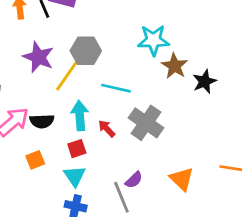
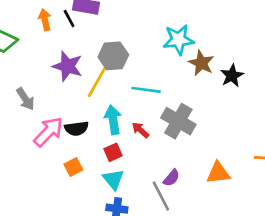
orange triangle: (182, 179) -> (218, 173), turned -45

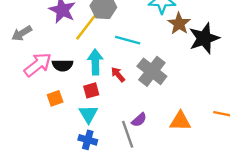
black star: (232, 76) -> (204, 38), size x1.5
gray arrow: (25, 99) -> (22, 33), turned 84

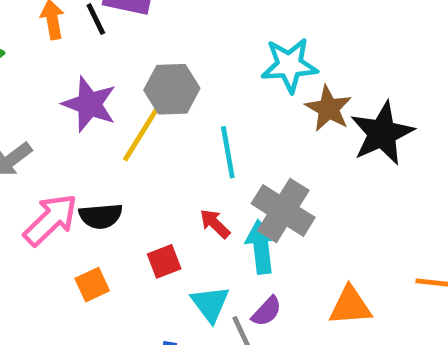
cyan line: (128, 40) -> (228, 152), turned 70
cyan arrow: (95, 62) -> (261, 247), moved
cyan triangle: (88, 114) -> (210, 304), moved

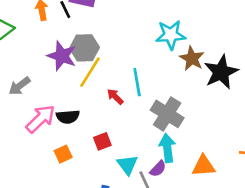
gray hexagon: (172, 89) -> (84, 48), moved
red arrow: (215, 224) -> (115, 97), moved
cyan arrow: (261, 247) -> (167, 148), moved

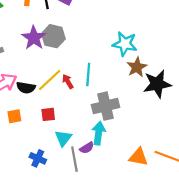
yellow line: (90, 72) -> (50, 80), moved
gray cross: (167, 114) -> (105, 106), turned 30
orange triangle: (204, 166) -> (138, 157), moved

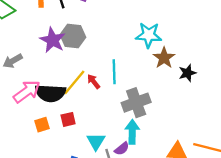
black star: (157, 84) -> (187, 73), size x0.6
black semicircle: (26, 88) -> (50, 93), size x1.5
red square: (48, 114) -> (68, 119), moved

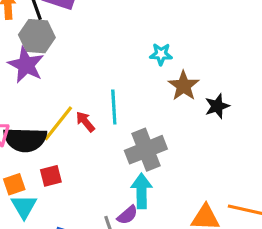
cyan star: (149, 35) -> (161, 54), size x0.6
gray hexagon: (73, 36) -> (37, 36), moved
cyan triangle: (96, 141) -> (24, 206), moved

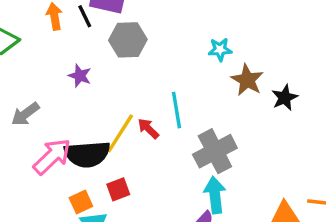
gray hexagon: (37, 36) -> (128, 40), moved
purple star: (26, 65) -> (80, 76), size x0.6

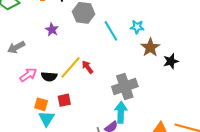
cyan line: (176, 110) -> (111, 31), moved, turned -30
black semicircle: (87, 154) -> (49, 77), size x0.6
pink arrow: (52, 157) -> (28, 75), size x0.7
orange square: (81, 202) -> (41, 104), turned 32

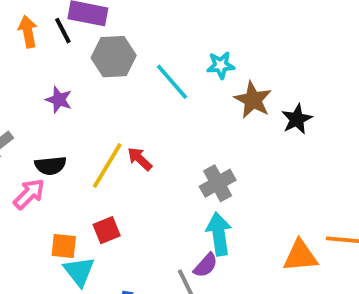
black semicircle: (49, 77) -> (50, 166), moved
gray cross: (125, 86) -> (218, 183), size x0.7

